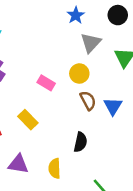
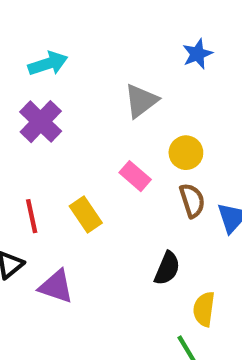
gray triangle: (91, 43) -> (141, 101), moved
pink rectangle: (46, 83) -> (135, 176), moved
yellow semicircle: (55, 168) -> (204, 309), moved

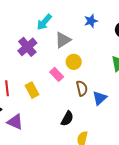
cyan arrow: (48, 64) -> (44, 22), moved, turned 144
purple cross: (41, 122) -> (27, 47), moved
yellow circle: (186, 153) -> (74, 62), moved

